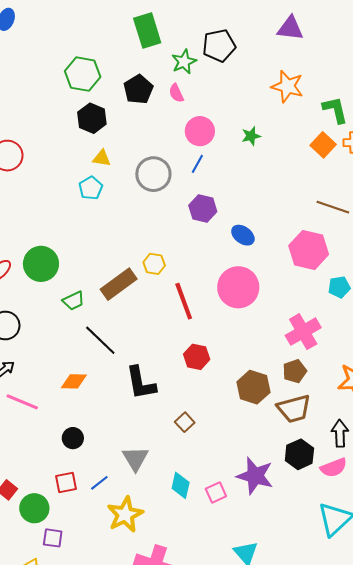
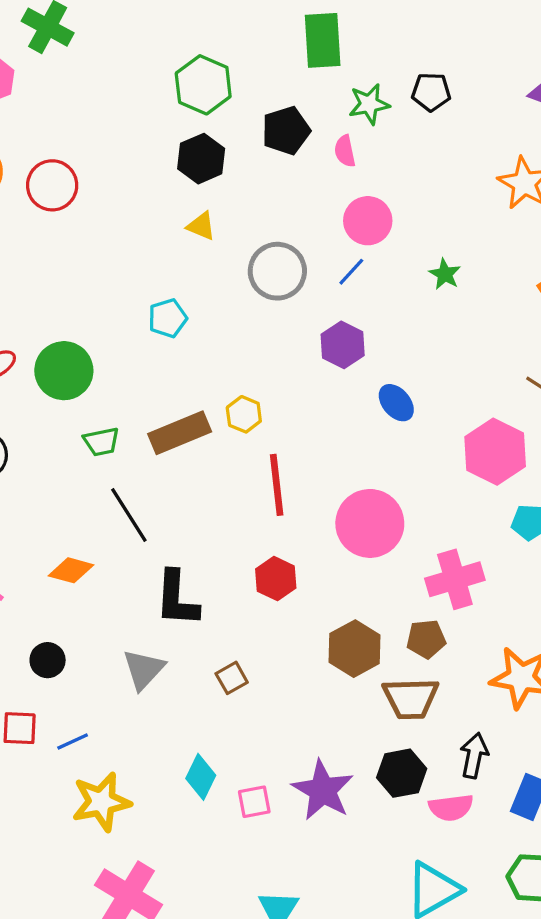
black pentagon: (219, 46) -> (431, 92), size x0.7
green star: (251, 136) -> (445, 274), moved, turned 30
cyan pentagon: (91, 188) -> (168, 318), moved
pink circle: (238, 287) -> (370, 523), moved
gray triangle: (135, 459) -> (144, 669), moved

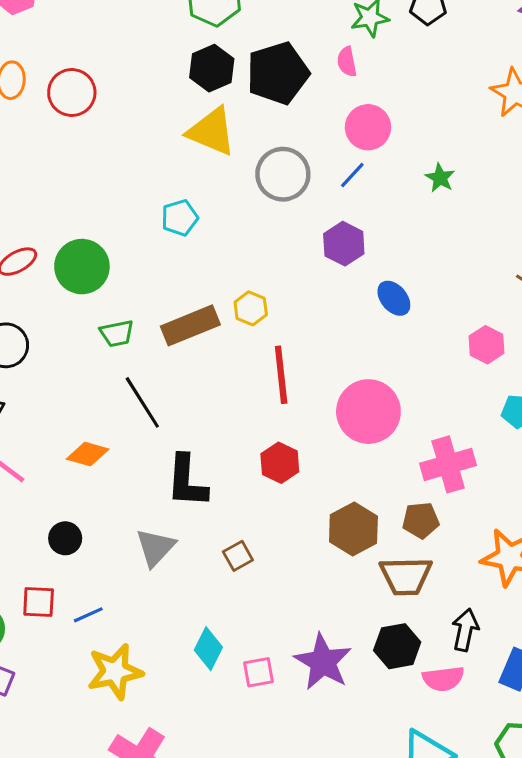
black pentagon: (286, 131) -> (278, 73), moved, size x1.4
yellow triangle: (201, 226) -> (212, 131), size x1.8
pink hexagon: (495, 452) -> (486, 345), size x0.6

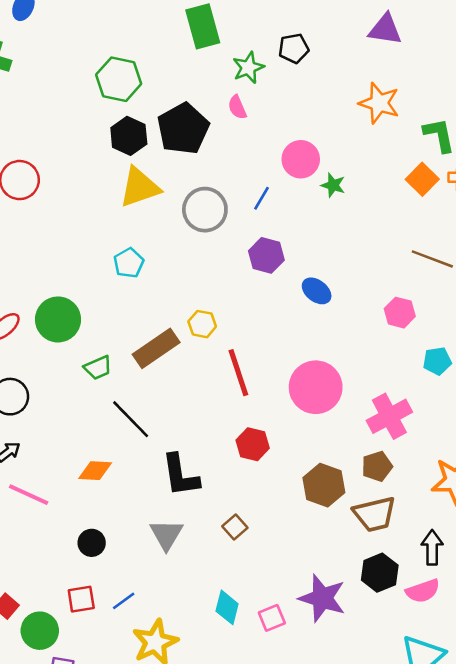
pink circle: (368, 127) -> (301, 159), moved
yellow triangle: (212, 131) -> (140, 187), turned -30

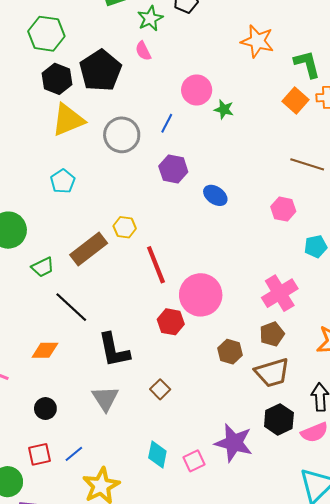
pink circle: (316, 387) -> (201, 295), moved
brown hexagon: (324, 485) -> (230, 352), size x0.7

